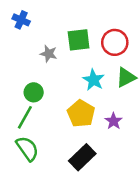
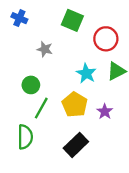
green square: (79, 40) -> (72, 20), moved, turned 30
green line: (25, 117) -> (41, 108), moved
green semicircle: (27, 149) -> (25, 137), turned 35

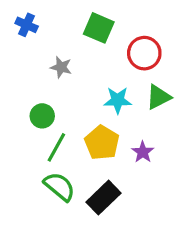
cyan star: (86, 73) -> (118, 100), turned -30
green semicircle: (25, 137) -> (60, 187), moved, turned -50

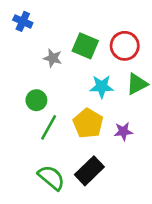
green square: (99, 28) -> (85, 46), moved
purple star: (143, 152) -> (123, 131), turned 30
green semicircle: (60, 187) -> (51, 178), moved

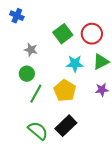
green square: (85, 46) -> (63, 34), turned 30
gray star: (53, 58) -> (31, 50), moved
purple star: (123, 131) -> (102, 90), moved

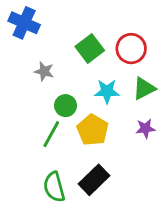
blue cross: (17, 16) -> (24, 23), size x1.5
green circle: (27, 74) -> (66, 106), moved
green semicircle: (38, 131) -> (54, 187), turned -145

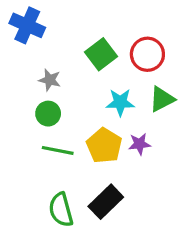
green circle: (66, 106) -> (48, 114), moved
purple star: (145, 128) -> (139, 144), moved
green line: (51, 134) -> (58, 150), turned 72

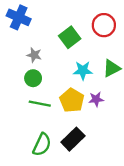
red circle: (147, 54) -> (104, 25), moved
green semicircle: (61, 210) -> (42, 145), turned -140

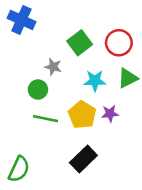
red circle: (104, 25) -> (119, 43), moved
gray star: (34, 55) -> (53, 67), moved
green semicircle: (42, 145) -> (19, 169), moved

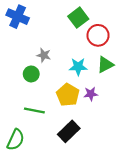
green square: (80, 43) -> (78, 18), moved
green line: (46, 119) -> (34, 111), moved

